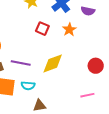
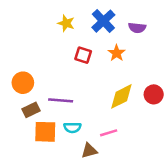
yellow diamond: (53, 63) -> (121, 96), moved
pink line: (87, 95) -> (109, 133), moved

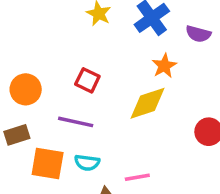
red square: (83, 55) -> (87, 80), moved
yellow diamond: (121, 96) -> (147, 103), moved
brown rectangle: (31, 110) -> (17, 135), moved

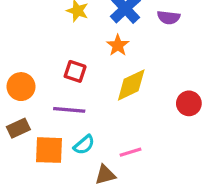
orange star: (164, 66) -> (118, 45), moved
cyan semicircle: (87, 163) -> (84, 145), turned -40

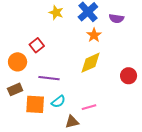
orange star: (118, 45) -> (94, 35), moved
red square: (75, 71) -> (37, 45), moved, turned 32

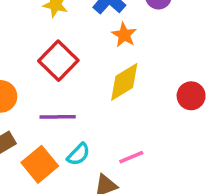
red square: (37, 45) -> (58, 61), moved, size x1.5
orange square: (35, 104) -> (40, 164), turned -36

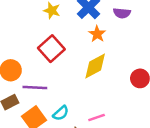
purple line: (58, 117) -> (35, 87), moved

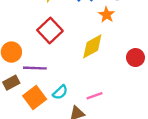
orange star: (97, 34) -> (107, 15), moved

